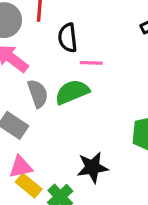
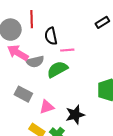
gray semicircle: (38, 94) -> (35, 62), moved, turned 102
pink triangle: (21, 167) -> (47, 107), moved

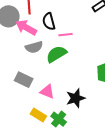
pink arrow: (18, 53) -> (26, 28), moved
pink triangle: (47, 107) -> (47, 92), turned 42

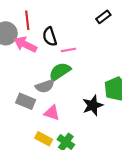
gray semicircle: (34, 47) -> (45, 86), moved
black star: (76, 98) -> (93, 105), moved

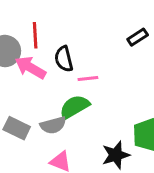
gray rectangle: (26, 101) -> (17, 128), moved

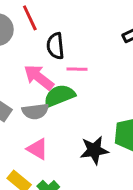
red line: (35, 35) -> (30, 18), turned -30
pink arrow: (30, 68) -> (39, 77), moved

